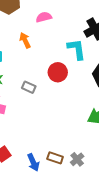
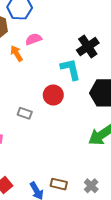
orange arrow: (25, 40) -> (16, 53), moved
gray cross: (77, 159) -> (91, 186), moved

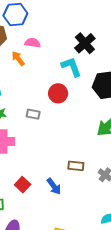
pink semicircle: (34, 39) -> (33, 43), turned 35
brown rectangle: (59, 184) -> (76, 166), moved

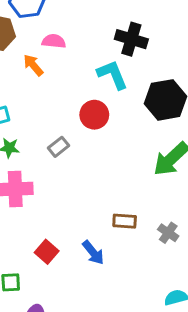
black cross: (85, 43) -> (131, 39), turned -30
gray rectangle: (33, 114) -> (59, 147), turned -48

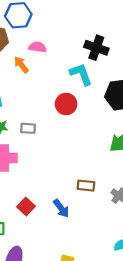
gray rectangle: (59, 147) -> (28, 128), moved, turned 40

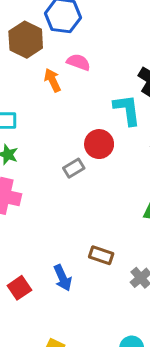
gray rectangle: (28, 128) -> (74, 168), moved, turned -48
red square: (26, 206) -> (19, 288), moved

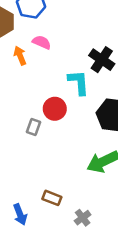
gray rectangle: (74, 168) -> (34, 127), turned -42

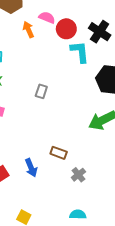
red circle: (55, 109) -> (66, 29), moved
gray cross: (83, 218) -> (78, 175), moved

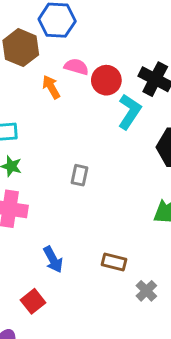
cyan L-shape: (80, 52) -> (129, 112), turned 45
blue arrow: (31, 168) -> (53, 259), moved

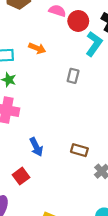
orange arrow: (51, 87) -> (37, 48), moved, turned 140
gray rectangle: (79, 175) -> (73, 76), moved

